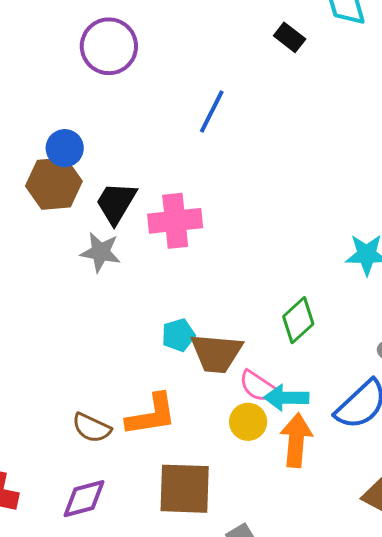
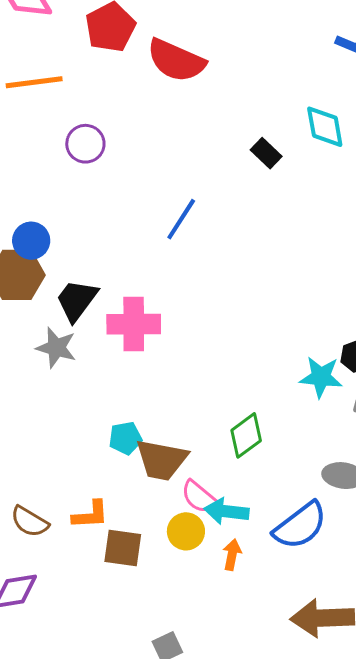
purple circle: (109, 46) -> (85, 144), size x0.7
orange L-shape: (151, 415) -> (90, 515), size x0.7
orange arrow: (296, 440) -> (232, 555), size x0.6
brown square: (185, 489) -> (123, 548), moved, size x0.7

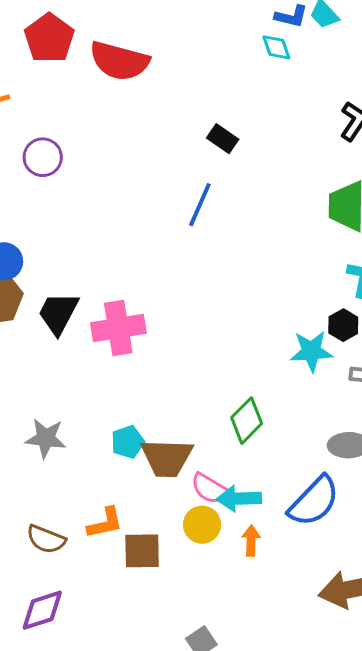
cyan diamond: (325, 127) -> (276, 47), moved, size x0.7
blue line: (181, 219) -> (200, 205), moved
gray star: (56, 348) -> (46, 438), moved

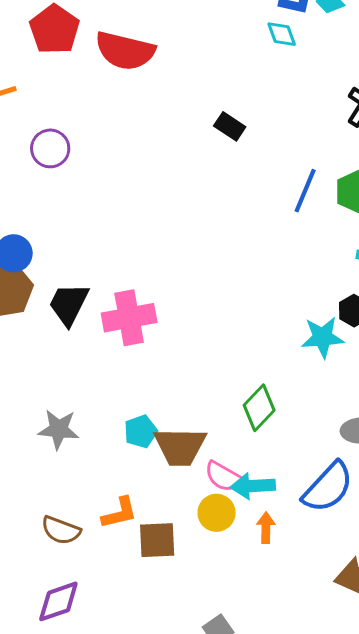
blue line: (200, 205) -> (305, 191), moved

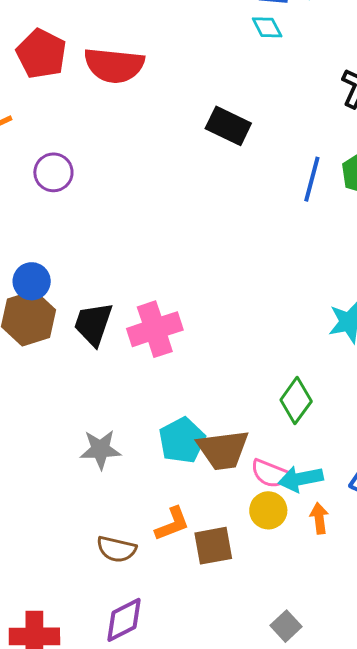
black rectangle: (230, 126) -> (228, 126), size x1.4
cyan pentagon: (141, 431) -> (182, 440), size x1.4

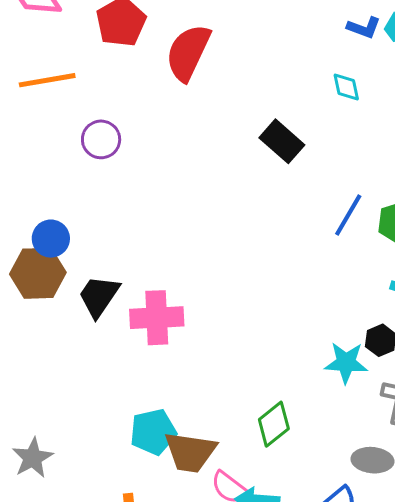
cyan diamond: (267, 27) -> (346, 87), moved
red semicircle: (114, 65) -> (188, 52), turned 94
gray star: (100, 449) -> (33, 458), moved, turned 30

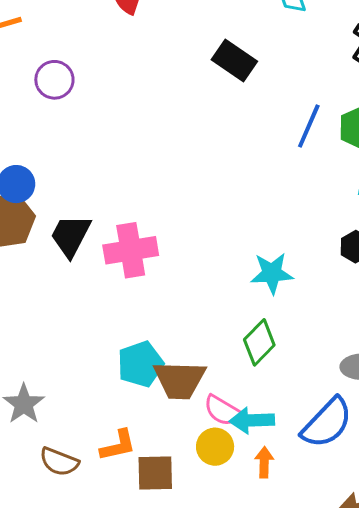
cyan star: (346, 363) -> (272, 273), moved

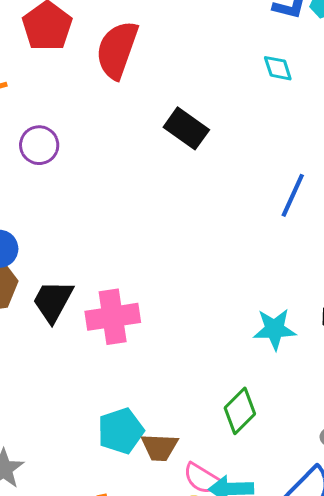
black rectangle: (234, 61) -> (186, 128), moved
cyan star: (272, 273) -> (275, 329), moved
brown trapezoid: (180, 380) -> (160, 447), size x0.7

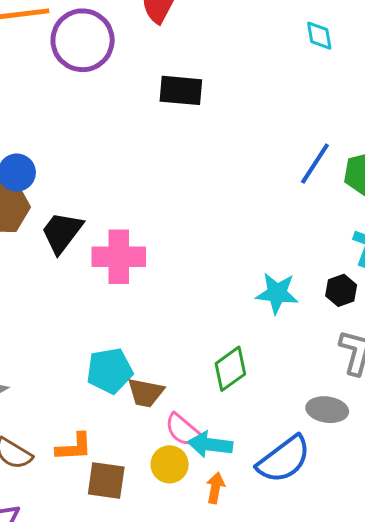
black rectangle: (186, 128) -> (181, 90), moved, turned -39
purple circle: (39, 145) -> (83, 40), moved, size x1.6

